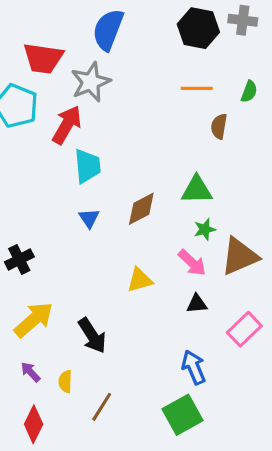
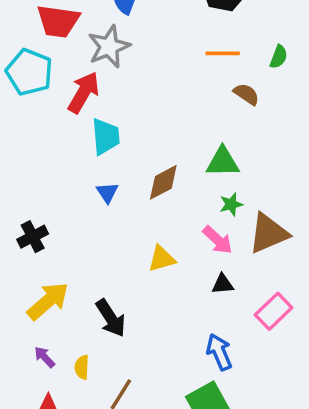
brown semicircle: (219, 126) -> (246, 94), turned 115

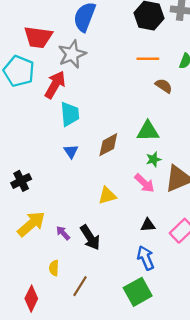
black triangle: (223, 284) -> (148, 225), moved
black arrow: (111, 318) -> (90, 237), moved
purple arrow: (45, 357) -> (63, 233), moved

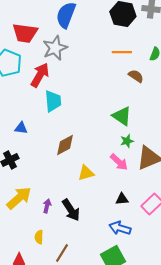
green triangle: (148, 131) -> (122, 116), turned 35
brown diamond: (108, 145) -> (65, 145), moved
blue triangle: (71, 151) -> (21, 128), moved, turned -48
purple arrow: (63, 233) -> (47, 206), turned 56
blue arrow: (146, 258) -> (120, 228), turned -50

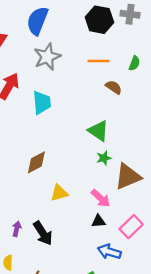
gray star: (55, 48) -> (47, 57), moved
cyan trapezoid: (53, 101) -> (42, 102), moved
pink arrow: (119, 162) -> (101, 198), moved
blue arrow: (120, 228) -> (109, 252), moved

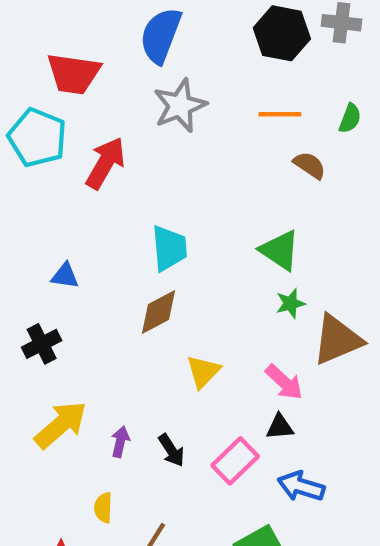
cyan trapezoid: (42, 102) -> (169, 248), moved
yellow triangle: (59, 193) -> (203, 372), turned -30
pink rectangle: (131, 227) -> (235, 461), moved
black arrow: (43, 233) -> (171, 450), size x0.7

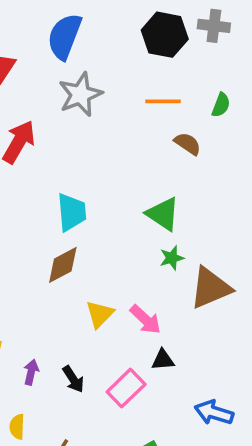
pink arrow: (284, 382) -> (145, 319), moved
blue arrow: (301, 486) -> (214, 413), moved

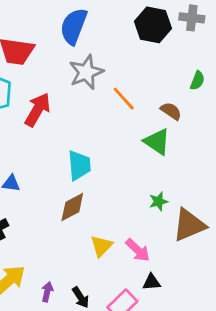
orange line: (163, 101) -> (124, 99), moved, turned 48
green triangle: (163, 214) -> (157, 142), moved

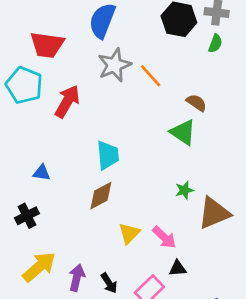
green semicircle: (197, 80) -> (215, 44), moved
orange line: (124, 99) -> (151, 76), moved
purple arrow: (47, 292) -> (77, 278), size x1.4

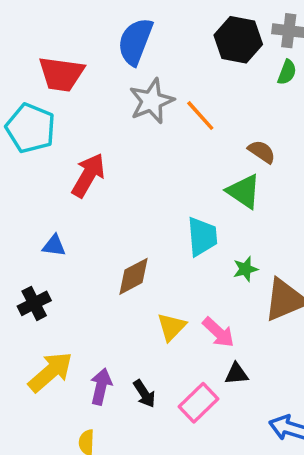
red arrow: (67, 101) -> (88, 175), moved
cyan trapezoid: (108, 155) -> (202, 237), moved

